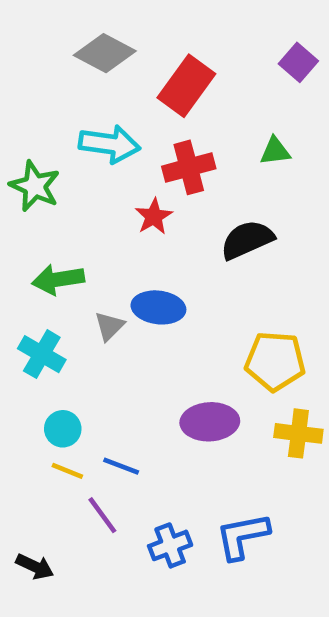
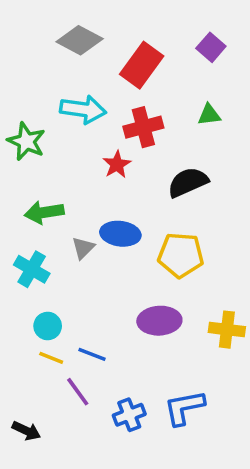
purple square: (298, 62) -> (211, 47), moved
yellow pentagon: (275, 361) -> (181, 255), moved

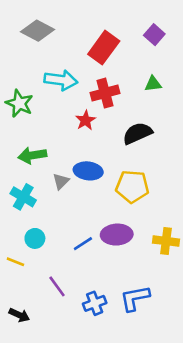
gray diamond: (80, 40) -> (37, 31), moved
blue line: (92, 354) -> (83, 244), moved, turned -54
yellow line: (51, 358) -> (15, 262), moved

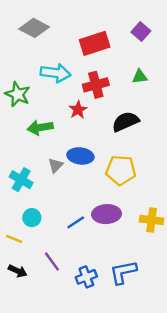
red rectangle: (104, 48) -> (95, 43), turned 36
green arrow: (32, 155) -> (40, 128), moved
black arrow: (19, 315) -> (18, 271), moved

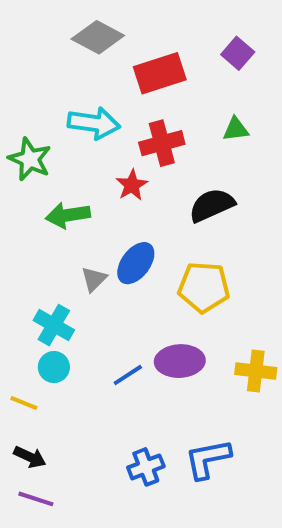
gray diamond: (34, 28) -> (98, 37), moved
blue ellipse: (80, 156) -> (136, 263), turned -60
cyan cross: (21, 180) -> (54, 325), moved
purple line: (52, 261) -> (36, 499), moved, turned -36

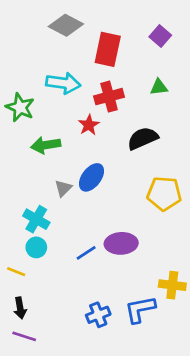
red rectangle: (160, 73) -> (108, 49), turned -60
yellow pentagon: (204, 287) -> (164, 194), moved
yellow cross: (256, 371) -> (172, 285), moved
black arrow: (30, 457) -> (20, 308), turned 55

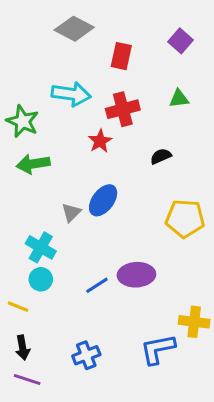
red rectangle: (108, 49) -> (121, 56), size x0.7
black semicircle: (143, 138) -> (161, 156), size x0.6
green arrow: (46, 145) -> (33, 164), moved
blue cross: (98, 315) -> (86, 355), moved

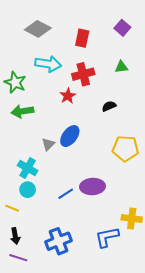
gray diamond: (74, 29) -> (38, 29), moved
blue cross: (86, 355) -> (58, 241), size x1.4

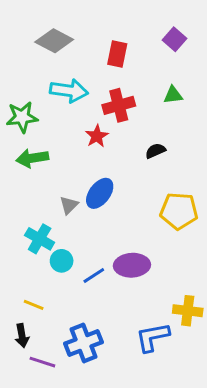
green star: (15, 82) -> (22, 117), turned -30
cyan circle: (28, 190) -> (62, 261), moved
yellow line: (12, 208) -> (34, 305), moved
purple line: (18, 258) -> (42, 362), moved

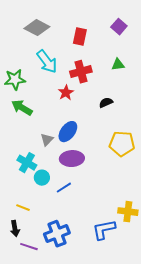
cyan arrow: (69, 91) -> (47, 62), turned 45
green arrow: (32, 158) -> (22, 108), turned 40
purple ellipse: (132, 265) -> (72, 159), moved

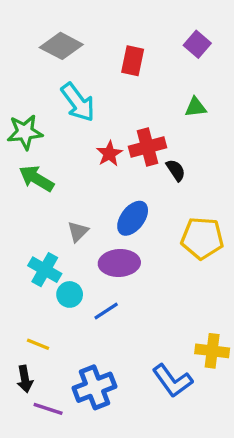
red cross: (81, 72) -> (147, 147), moved
black semicircle: (106, 103) -> (176, 170), turned 80
blue ellipse: (68, 132) -> (133, 218), moved
blue L-shape: (104, 230) -> (172, 381), turned -115

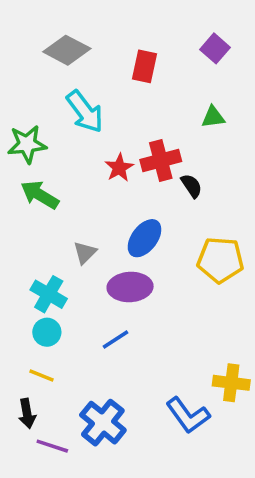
cyan circle: (70, 294) -> (47, 332), moved
blue cross: (94, 387) -> (103, 423), turned -30

